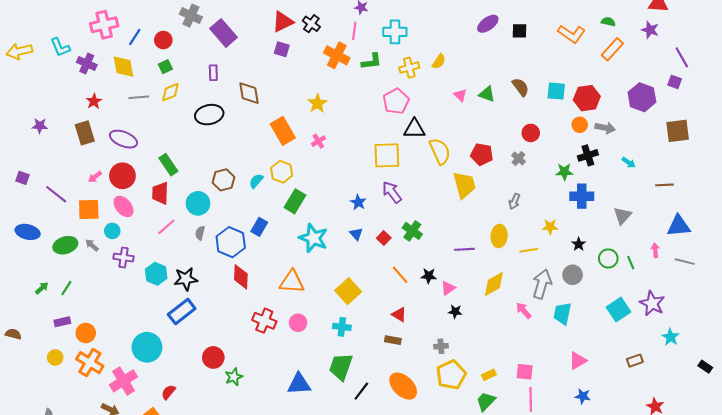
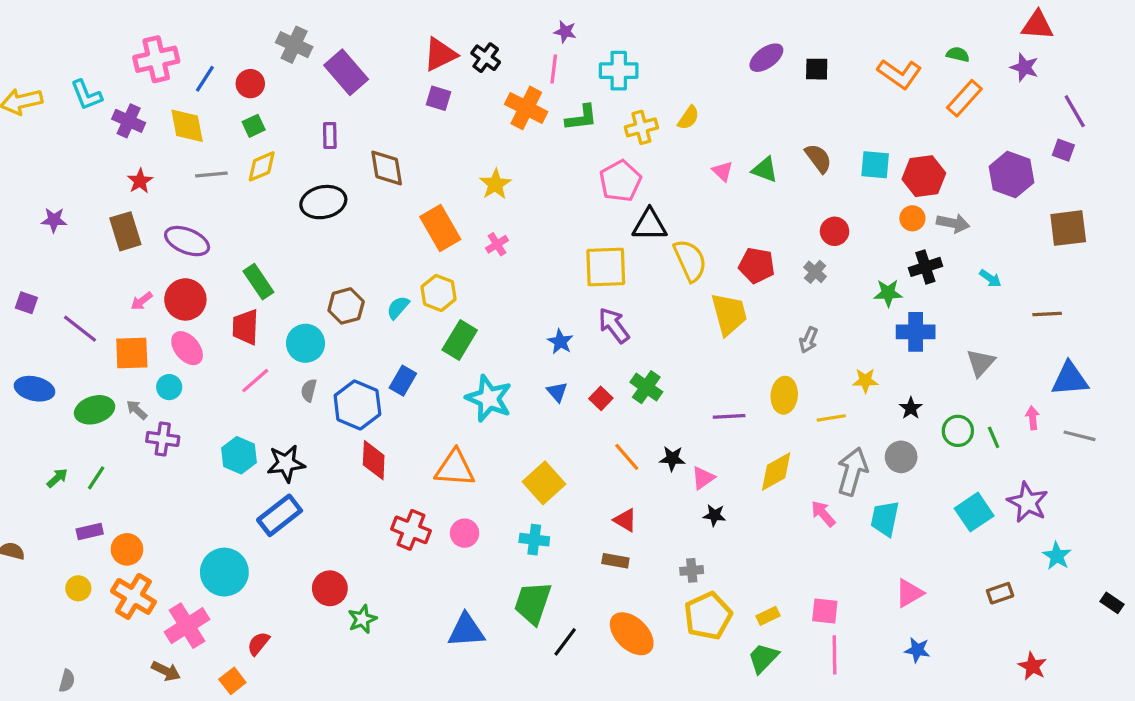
purple cross: (123, 257) -> (163, 439), moved

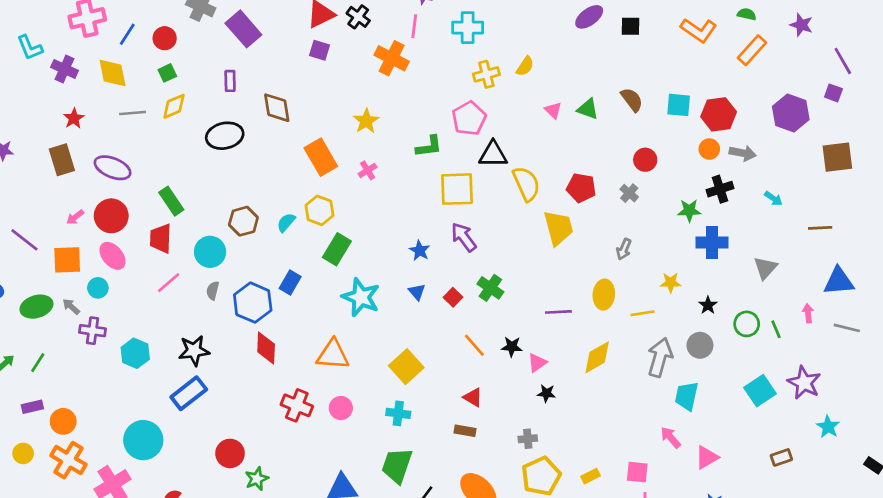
green L-shape: (581, 118) -> (429, 146), moved
cyan hexagon: (239, 455) -> (135, 353), moved
pink arrow: (823, 514) -> (671, 437), moved

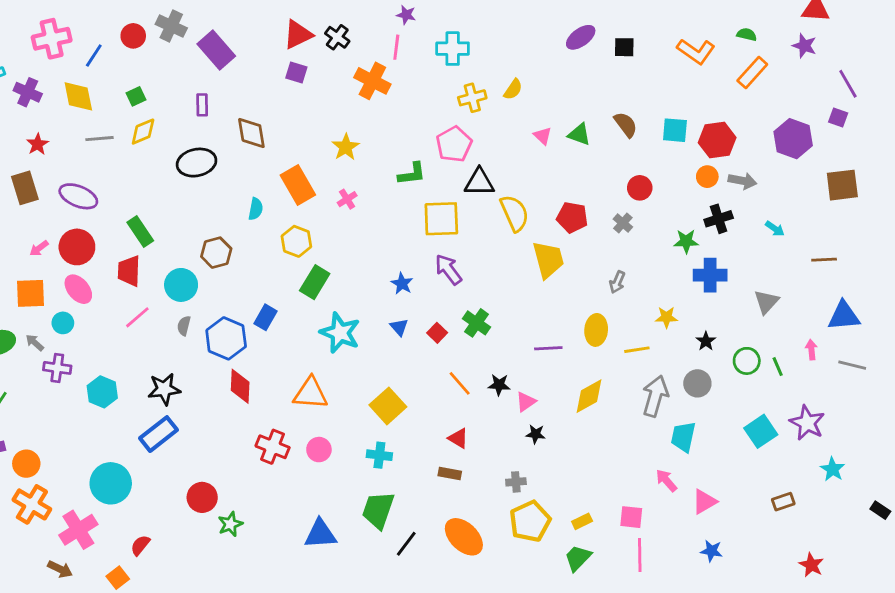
red circle: (165, 38) -> (133, 36), moved
cyan semicircle: (286, 222) -> (256, 209), moved, turned 150

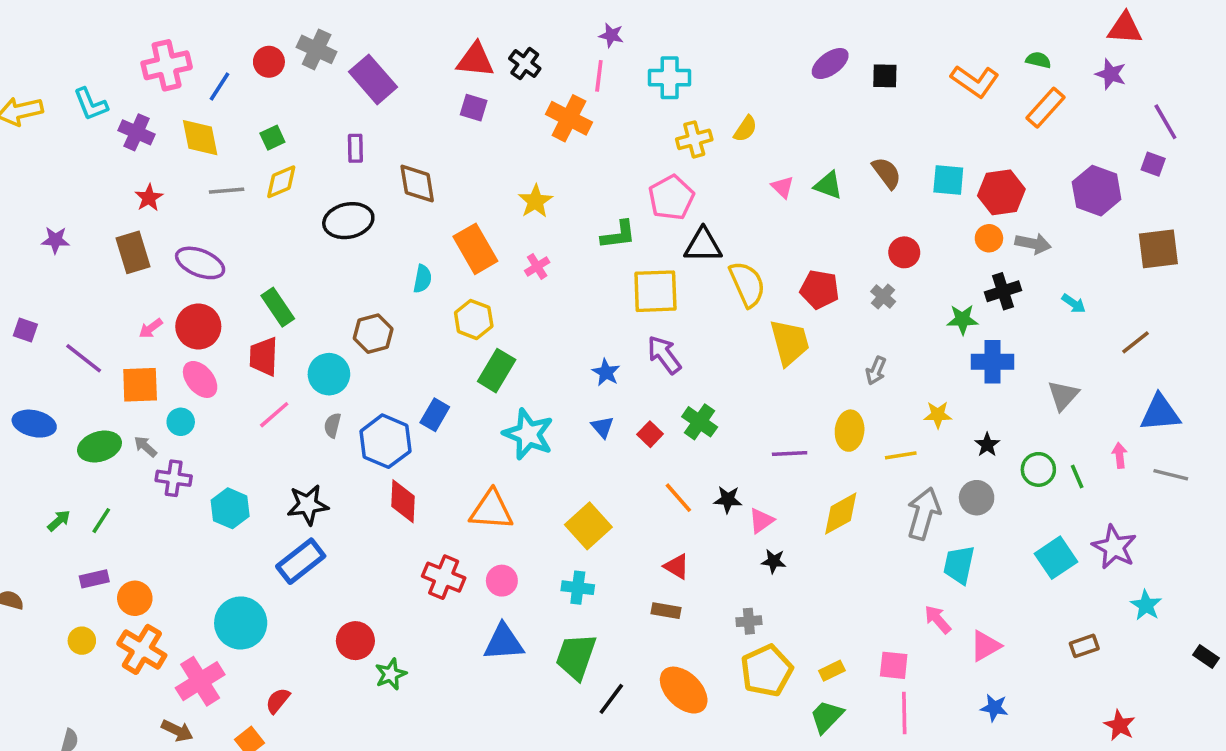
red triangle: (298, 34) -> (475, 60), turned 32
brown line: (824, 260) -> (1135, 342), turned -35
blue triangle: (320, 534) -> (504, 642), moved

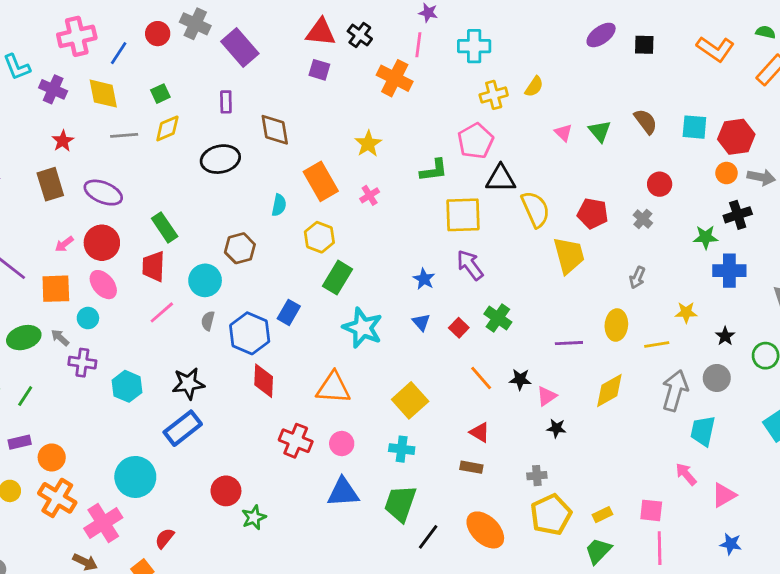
green triangle: (828, 185) -> (600, 131), turned 30

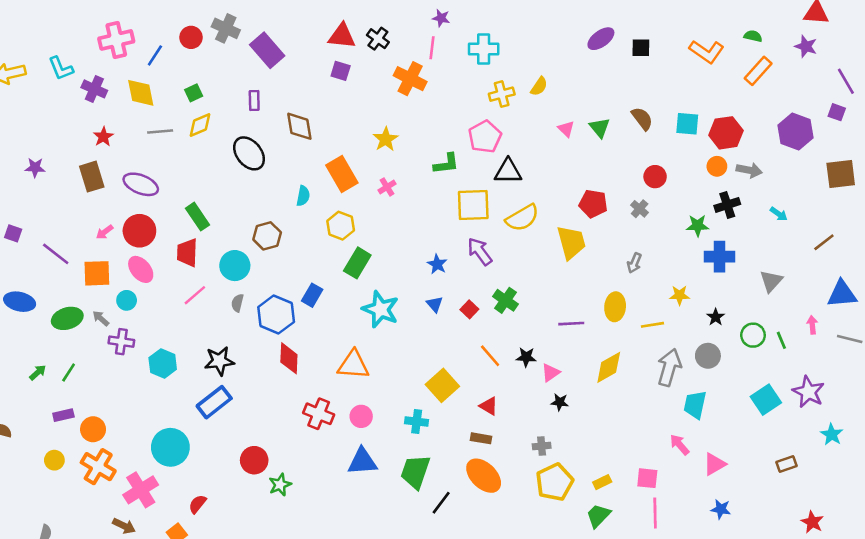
black ellipse: (220, 159) -> (249, 153), turned 64
yellow semicircle: (535, 209) -> (522, 218), moved, turned 84
yellow square: (410, 400) -> (442, 385), moved
orange ellipse: (485, 530) -> (484, 476), moved

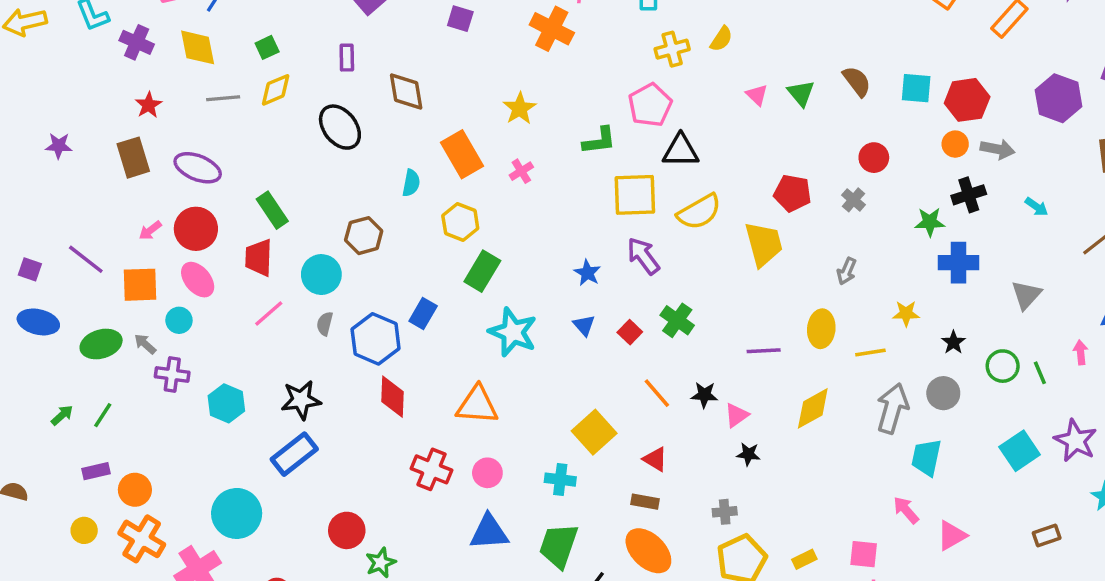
purple square: (13, 233) -> (30, 269), moved

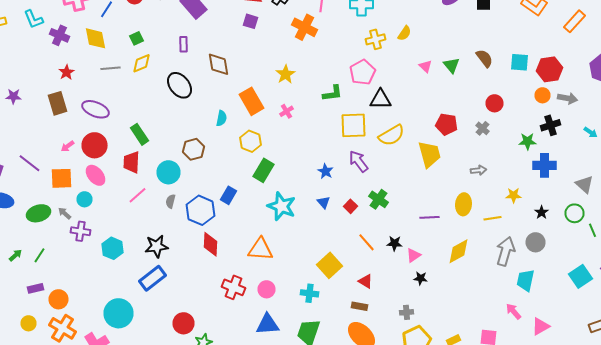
gray arrow: (847, 271) -> (478, 170), turned -119
gray triangle: (1026, 295) -> (584, 184), turned -30
green circle: (1003, 366) -> (574, 213), moved

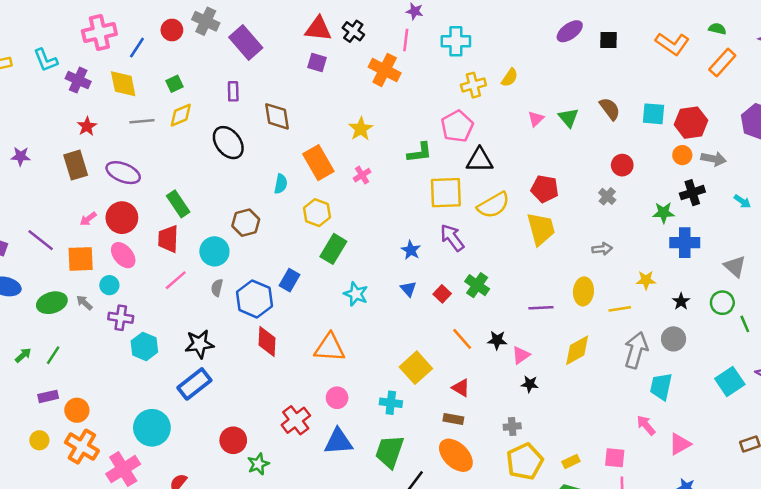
pink triangle: (426, 66) -> (536, 119), turned 32
red pentagon: (446, 124) -> (545, 189), moved
cyan star: (282, 206) -> (356, 294), size x0.7
purple cross: (80, 231) -> (121, 318), moved
red cross: (234, 287) -> (296, 420), moved, turned 30

